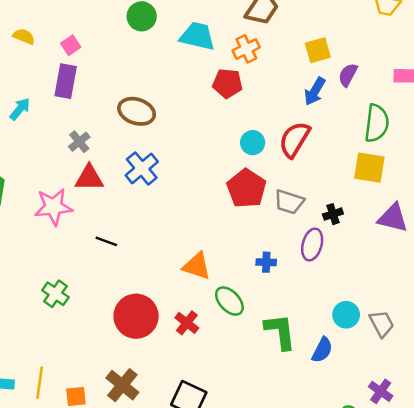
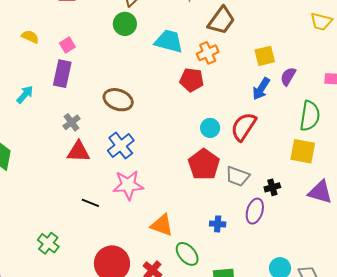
pink star: (53, 207) -> (128, 185), moved

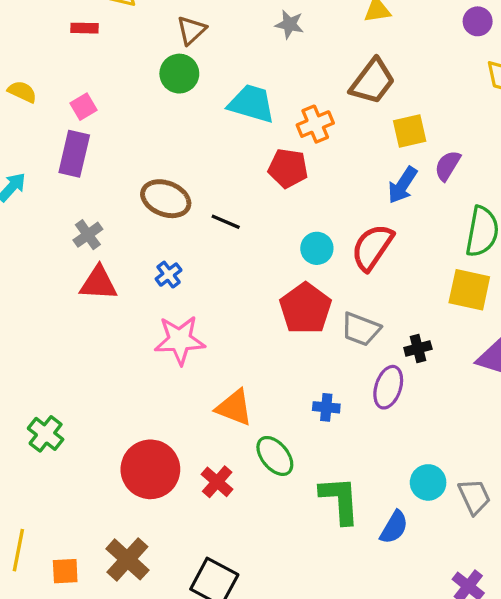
brown trapezoid: (221, 20) -> (372, 81), moved
blue cross: (121, 146) -> (169, 275), size x0.6
black line: (90, 203) -> (226, 222), moved

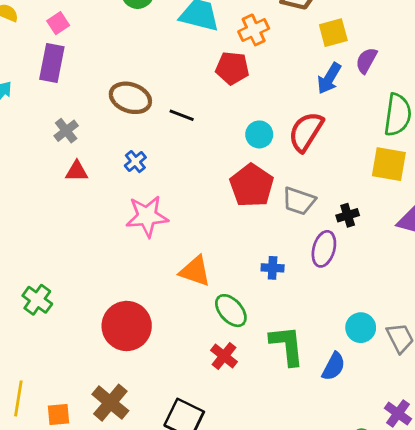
red triangle: (98, 283) -> (77, 171), size x0.7
red cross: (217, 482) -> (224, 356), moved

